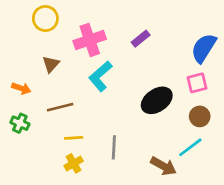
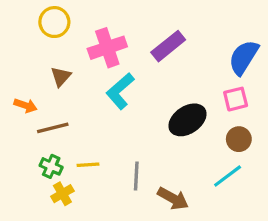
purple rectangle: (141, 39) -> (168, 46), size x1.5
brown line: (60, 107) -> (53, 128), moved
green cross: (20, 123) -> (51, 166), moved
yellow cross: (74, 163) -> (62, 194), moved
brown arrow: (163, 166) -> (173, 198), moved

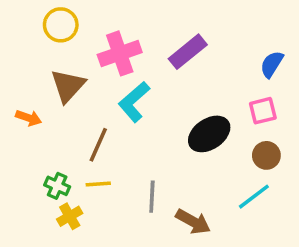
blue semicircle: (244, 57) -> (272, 64), size x0.7
brown triangle: (61, 77) -> (68, 86), size x1.5
brown line: (53, 128) -> (98, 145), moved, turned -52

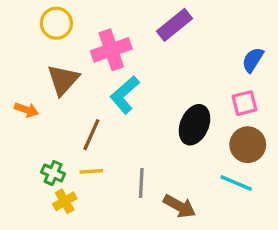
purple rectangle: (188, 52) -> (175, 25), moved
black ellipse: (209, 134) -> (195, 125), turned -33
brown circle: (266, 155) -> (248, 145), size x1.4
cyan line: (254, 197) -> (236, 183), turned 60

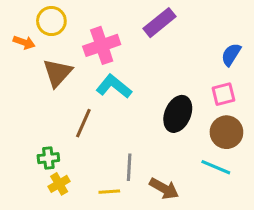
cyan L-shape: (125, 95) -> (114, 87), turned 80
orange arrow: (26, 110) -> (24, 42), moved
yellow line: (91, 171) -> (109, 192), moved
green cross: (53, 173) -> (48, 158), turned -30

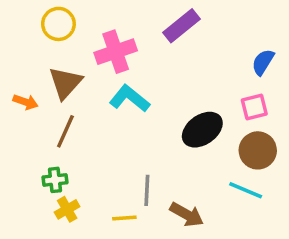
orange arrow: (24, 42) -> (26, 102), moved
black ellipse: (178, 114) -> (202, 130), turned 32
brown line: (83, 123) -> (65, 131), moved

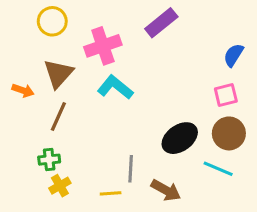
black ellipse: (202, 130) -> (180, 138), moved

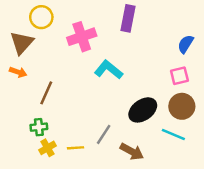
purple rectangle: (161, 23) -> (128, 18), turned -40
brown triangle: (58, 74) -> (22, 43), moved
cyan L-shape: (115, 87) -> (109, 70), moved
gray line: (131, 169) -> (104, 134), turned 30
yellow line: (111, 193) -> (76, 148), moved

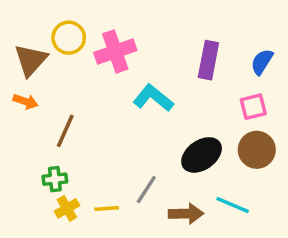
yellow circle: (41, 17) -> (69, 38), moved
purple rectangle: (128, 18) -> (208, 60), moved
cyan line: (173, 134) -> (233, 205), moved
brown arrow: (132, 152) -> (186, 214), turned -30

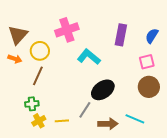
yellow circle: (69, 38) -> (40, 51), moved
black ellipse: (202, 155) -> (103, 90), moved

